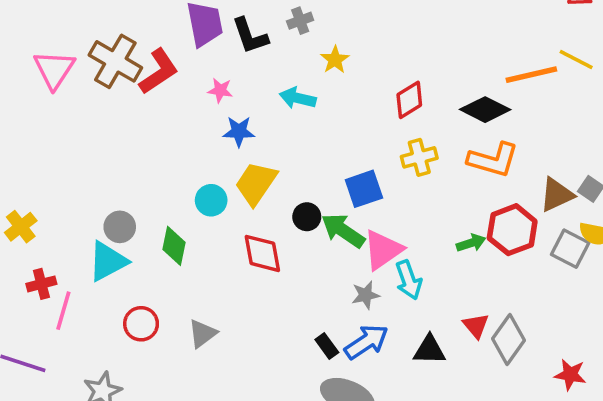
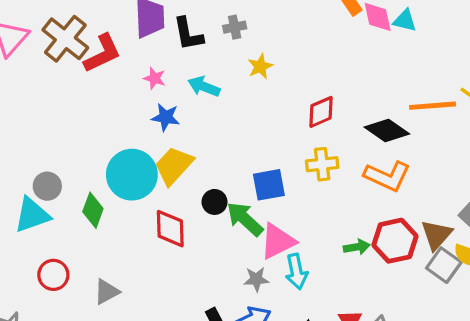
cyan arrow: (298, 98) -> (204, 87), moved
brown triangle: (557, 195) -> (436, 235), moved, turned -32
cyan circle: (211, 200) -> (132, 175), size x1.8

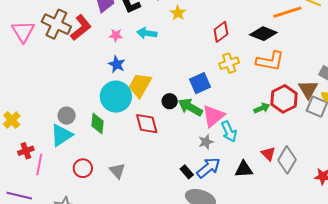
blue star: (166, 117) -> (117, 64), moved, turned 30
gray triangle: (106, 292) -> (117, 171), turned -30

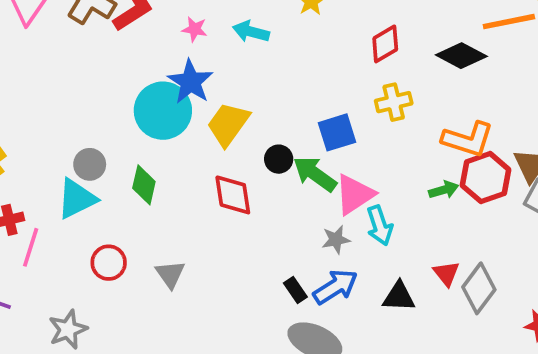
orange L-shape: (270, 61) -> (468, 139), moved
blue star: (117, 64) -> (190, 82), size x1.4
cyan circle: (116, 97) -> (163, 111), moved

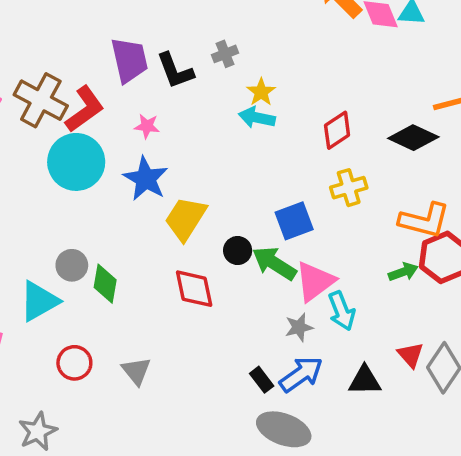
cyan arrow: (251, 32) -> (257, 118), moved
cyan circle: (163, 111) -> (76, 162), moved
gray circle: (90, 164) -> (72, 265), moved

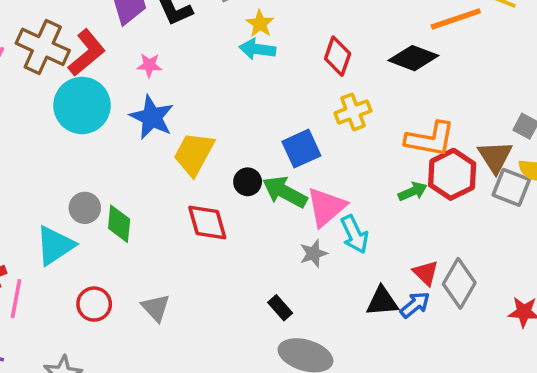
red diamond: (337, 130) -> (338, 56), turned -33
blue arrow: (301, 374) -> (415, 305), moved, size x0.7

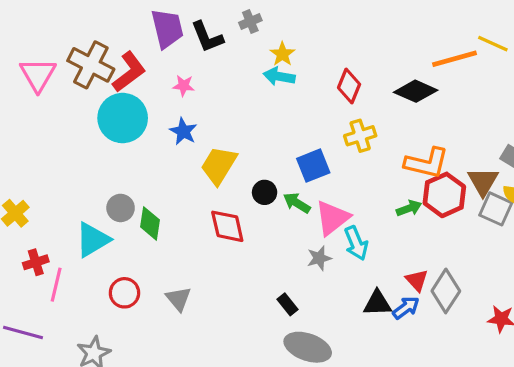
blue star: (152, 117) -> (183, 131), size x0.7
green arrow: (285, 192) -> (297, 203), size x0.7

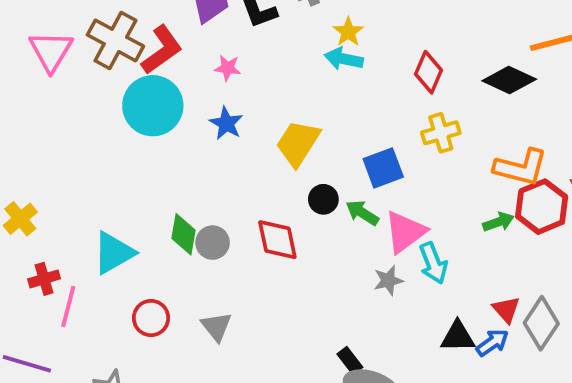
yellow trapezoid: (219, 165) -> (298, 143), moved
gray circle: (121, 208) -> (213, 243), moved
black rectangle: (288, 304) -> (350, 361), moved

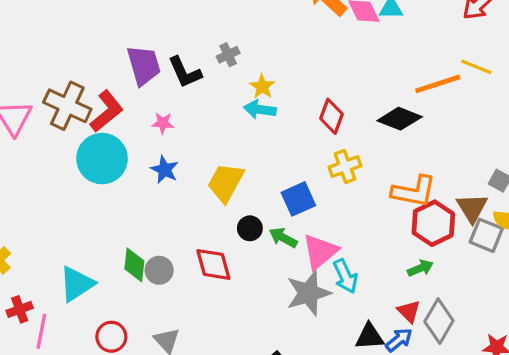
green arrow: (498, 222) -> (420, 268), moved
gray star: (388, 280) -> (308, 293), size x1.8

